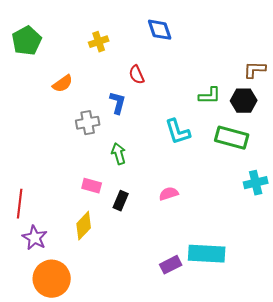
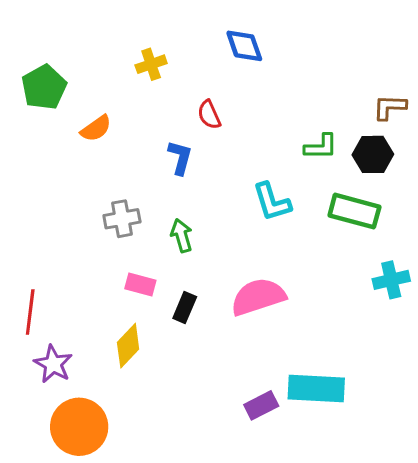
green pentagon: (27, 41) -> (44, 87), moved
gray cross: (88, 123) -> (122, 219), moved
pink semicircle: (169, 194) -> (258, 297), size x1.8

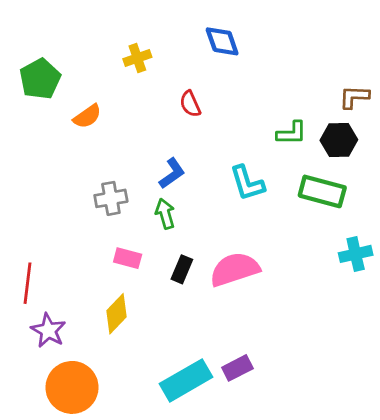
blue L-shape: (180, 158) -> (172, 173), moved, turned 40
black rectangle: (185, 307) -> (182, 269), moved
cyan rectangle: (316, 389) -> (186, 380), moved, turned -33

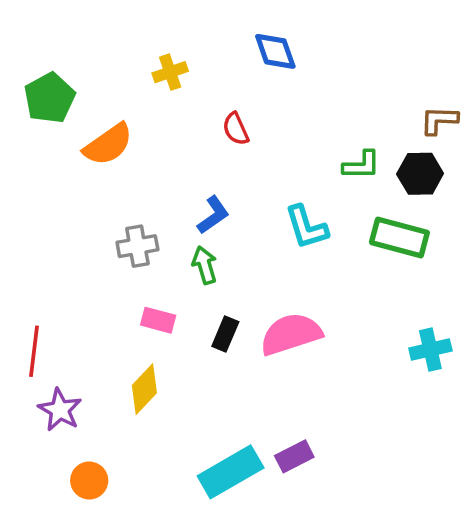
orange semicircle: (87, 116) -> (108, 144), size x1.4
cyan cross: (356, 254) -> (430, 350), moved
orange circle: (72, 387) -> (89, 481), size x0.6

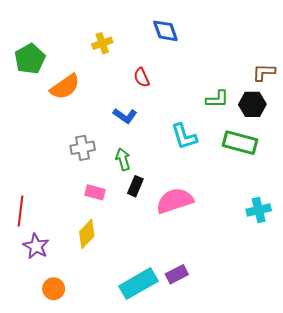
blue L-shape: (213, 215) -> (125, 116), moved, turned 70
black rectangle: (225, 334) -> (135, 186), moved

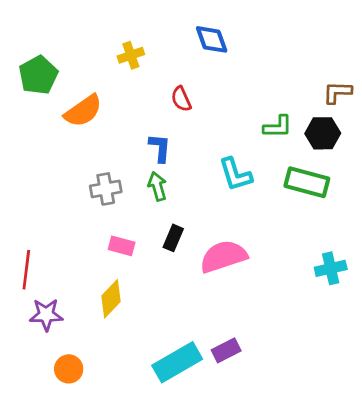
blue L-shape: (125, 116) -> (160, 148), turned -120
green arrow: (123, 159) -> (157, 186), moved
purple star: (36, 246) -> (46, 315), turned -30

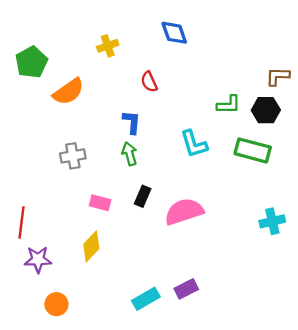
gray cross: (106, 189) -> (73, 156), moved
cyan rectangle: (177, 362) -> (146, 299), size x0.7

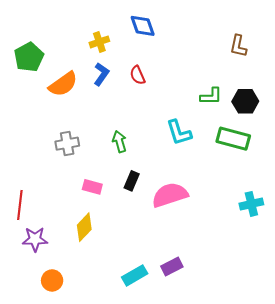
blue diamond: (174, 33) -> (143, 26), moved
brown L-shape: (278, 76) -> (238, 46), moved, turned -80
blue L-shape: (132, 122) -> (101, 74), moved, turned 30

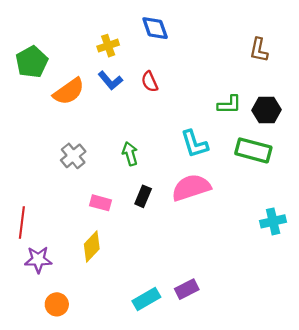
blue L-shape: (101, 74) -> (110, 81), turned 105
gray cross: (67, 144) -> (73, 156), turned -30
pink semicircle: (170, 195) -> (191, 188), moved

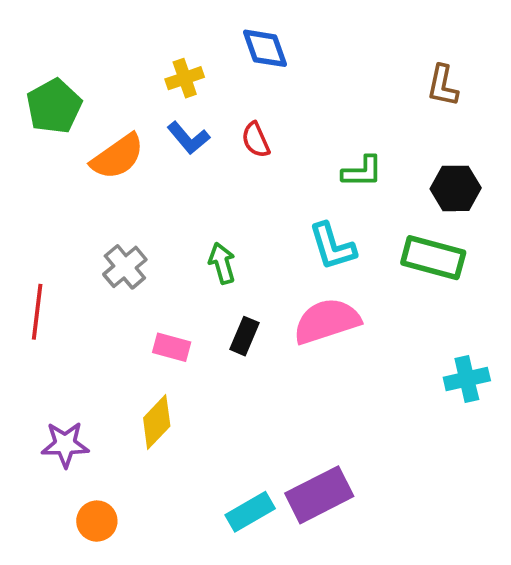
green L-shape: (229, 105) -> (362, 172), moved
red line: (22, 222) -> (37, 312), moved
purple rectangle: (187, 289) -> (319, 495), size x1.6

